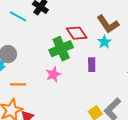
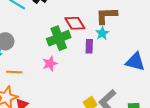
brown L-shape: (108, 24) -> (106, 15), turned 120
purple rectangle: (92, 65) -> (89, 46), moved

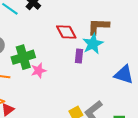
cyan star: (102, 33) -> (93, 44), size x1.5
green cross: (59, 38) -> (23, 57), moved

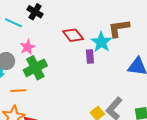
brown L-shape: (98, 26) -> (119, 28), moved
pink star: (39, 70) -> (27, 47), moved

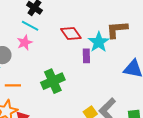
cyan line: (13, 23) -> (30, 26), moved
green cross: (35, 68) -> (53, 81), moved

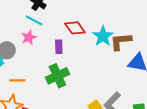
brown L-shape: (117, 29) -> (121, 41), moved
purple rectangle: (86, 56) -> (59, 47), moved

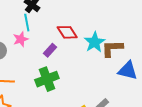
cyan line: (34, 21) -> (27, 23), turned 48
purple rectangle: (59, 47) -> (50, 50), turned 40

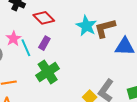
cyan line: (27, 23) -> (26, 48), moved
red diamond: (67, 32) -> (44, 18), moved

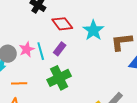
cyan star: (86, 26) -> (93, 30), moved
pink star: (13, 39) -> (27, 49), moved

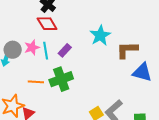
red diamond: (62, 24) -> (47, 24), moved
orange line: (19, 83) -> (36, 82), moved

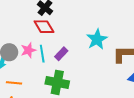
green cross: (61, 79) -> (57, 82), turned 30
orange line: (36, 82) -> (14, 83), moved

